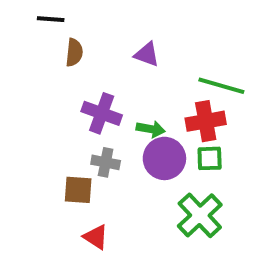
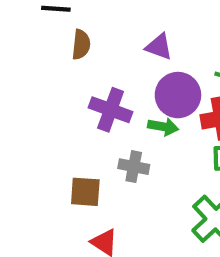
purple circle: (164, 158) -> (178, 95), moved
gray cross: (106, 162) -> (134, 167), moved

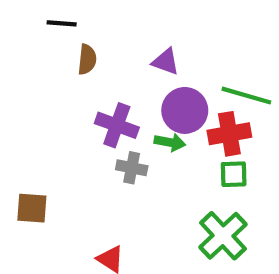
gray cross: (134, 167) -> (132, 168), moved
brown square: (85, 192) -> (32, 208), moved

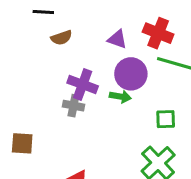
brown semicircle: (87, 59) -> (61, 38), turned 65
red cross: (229, 134) -> (158, 33), moved, turned 32
gray cross: (132, 168) -> (74, 106), moved

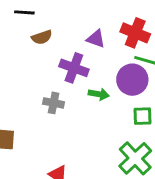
purple circle: (131, 74) -> (132, 80), moved
purple cross: (83, 84) -> (74, 68), moved

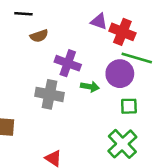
purple triangle: (96, 39) -> (99, 22), moved
gray cross: (54, 103) -> (49, 94), size x1.5

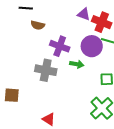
brown semicircle: (39, 36) -> (38, 25), turned 32
purple circle: (120, 74) -> (92, 46), moved

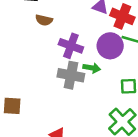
gray cross: (46, 70) -> (71, 75), moved

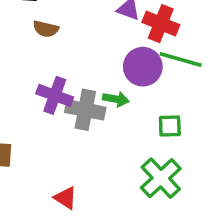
purple cross: (71, 46) -> (55, 95), moved

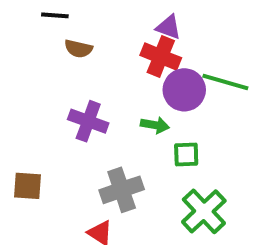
red cross: (161, 24) -> (161, 57), moved
gray cross: (85, 110) -> (122, 190), moved, turned -30
green square: (170, 126) -> (186, 154), moved

